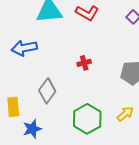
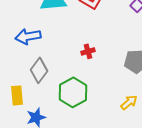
gray diamond: (47, 91) -> (39, 70), moved
green hexagon: (87, 119) -> (73, 92), moved

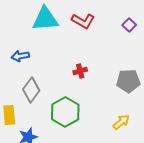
blue arrow: (28, 36) -> (20, 56), size x0.7

